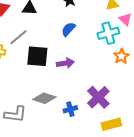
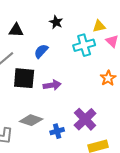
blue semicircle: (68, 29) -> (41, 51), moved
cyan cross: (108, 33) -> (84, 45), moved

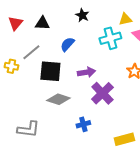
purple arrow: (52, 85) -> (86, 72), moved
purple cross: (85, 119) -> (102, 93), moved
gray diamond: (31, 120) -> (58, 99), moved

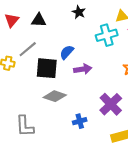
blue semicircle: (67, 44) -> (67, 52), moved
purple cross: (102, 93) -> (111, 104), moved
gray L-shape: (28, 129) -> (25, 126), turned 80

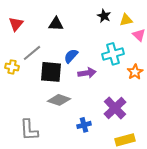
black star: (79, 12) -> (104, 16), moved
black triangle: (39, 20) -> (56, 24), moved
cyan cross: (107, 35) -> (113, 54), moved

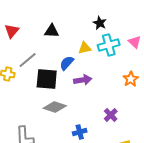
yellow triangle: (126, 20) -> (85, 48), moved
cyan cross: (113, 54) -> (109, 45), moved
purple cross: (115, 108) -> (111, 115), size x0.6

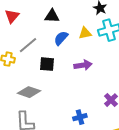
blue semicircle: (67, 63) -> (61, 38), moved
black square: (47, 79) -> (47, 64), size x0.7
gray diamond: (55, 107) -> (29, 92), moved

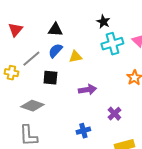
yellow triangle: (85, 33) -> (75, 57), moved
blue semicircle: (61, 38) -> (55, 51), moved
purple arrow: (83, 65) -> (87, 90), moved

